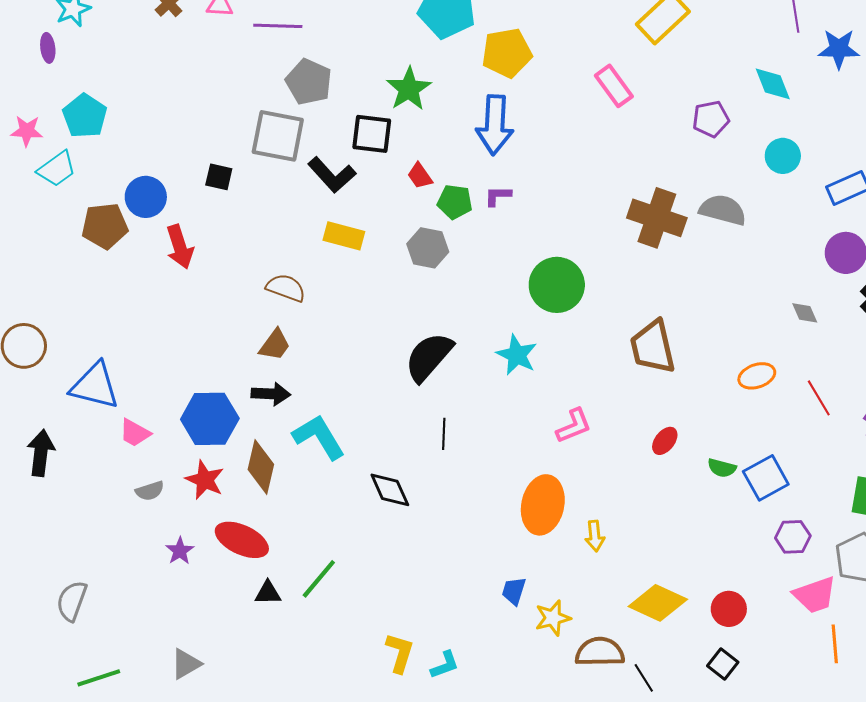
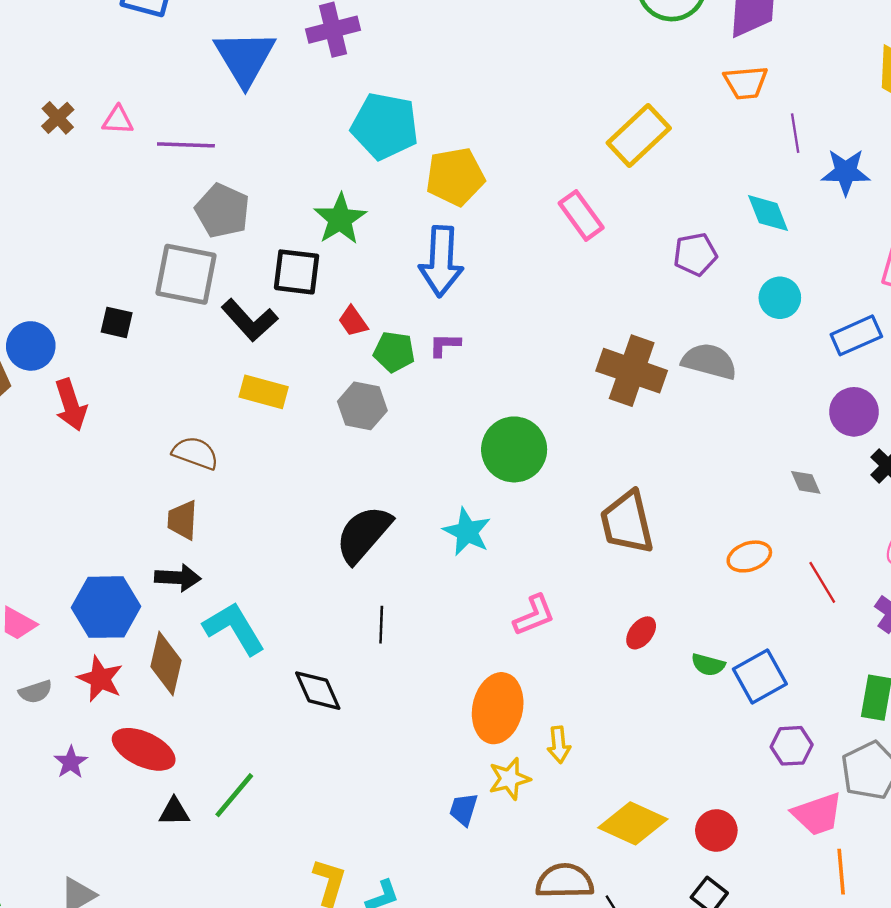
brown trapezoid: (275, 345) -> (182, 520), turned 147
yellow star: (553, 618) -> (509, 779), moved

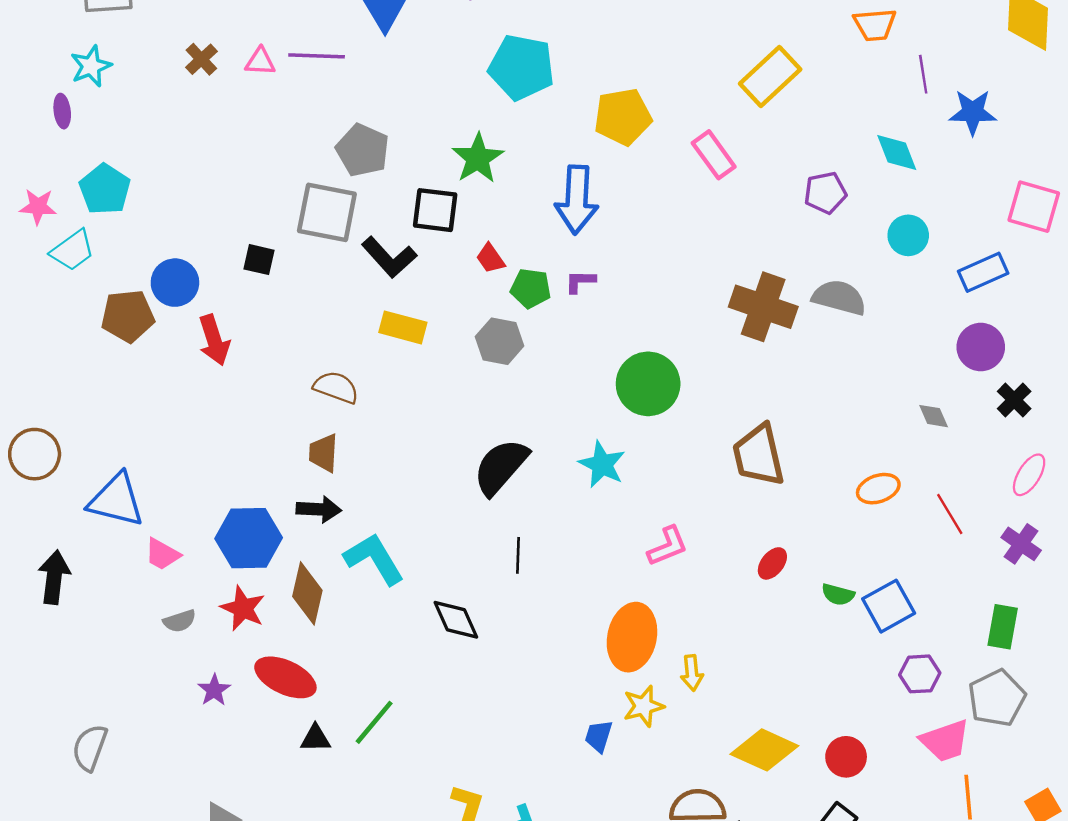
purple line: (186, 145) -> (317, 56), moved
yellow pentagon: (455, 177) -> (623, 117), moved

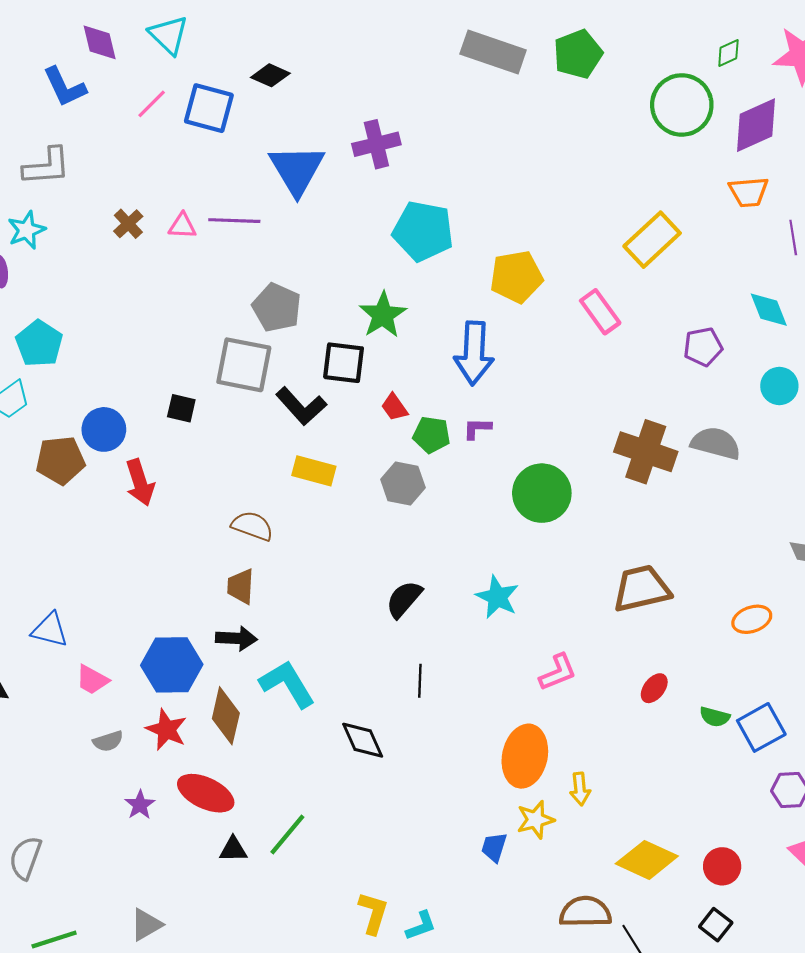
green circle: (648, 384) -> (542, 493), moved
brown trapezoid: (759, 455) -> (642, 589), turned 90
black semicircle: (501, 467) -> (404, 599), size x0.7
blue triangle: (116, 500) -> (50, 630), size x0.7

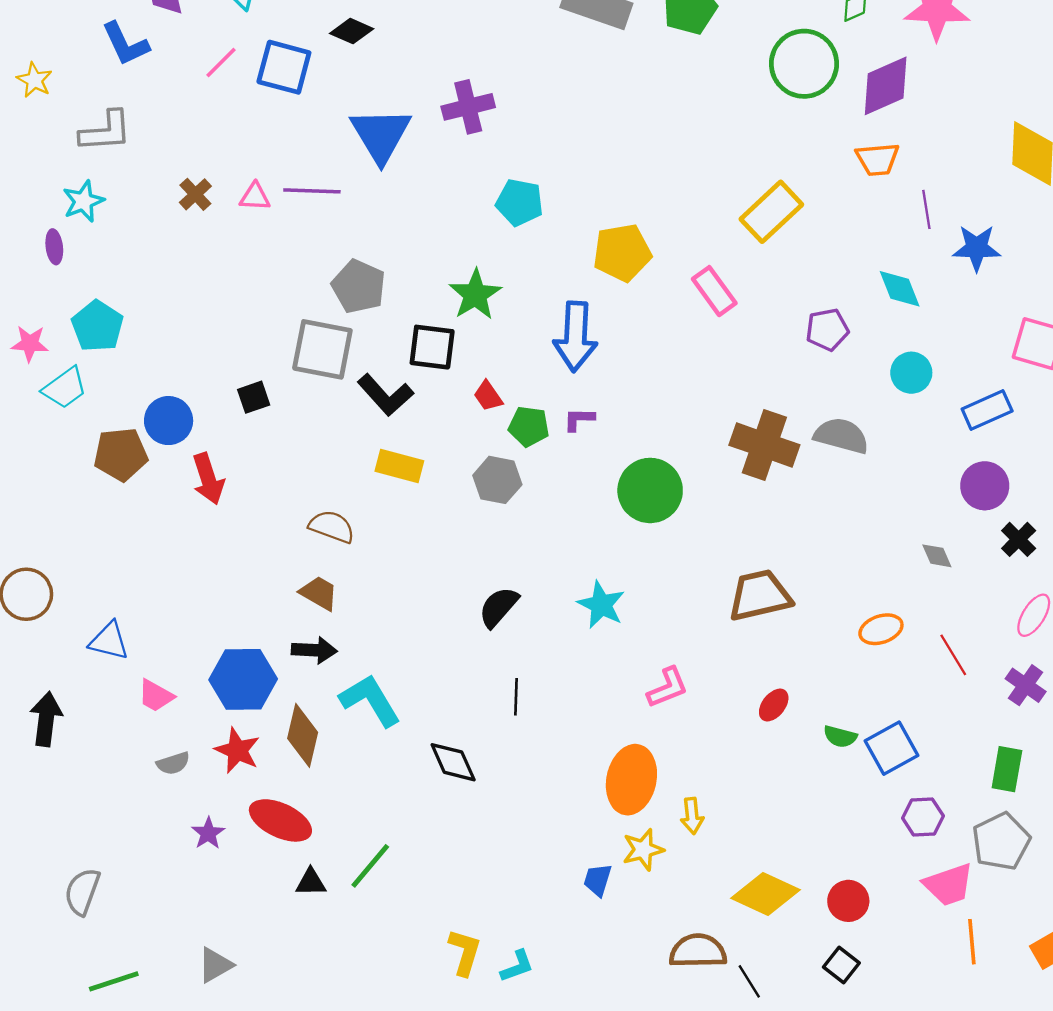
cyan pentagon: (423, 231) -> (520, 202), size x0.7
black square: (181, 408) -> (254, 397), turned -32
brown trapezoid: (241, 586) -> (319, 593), turned 117

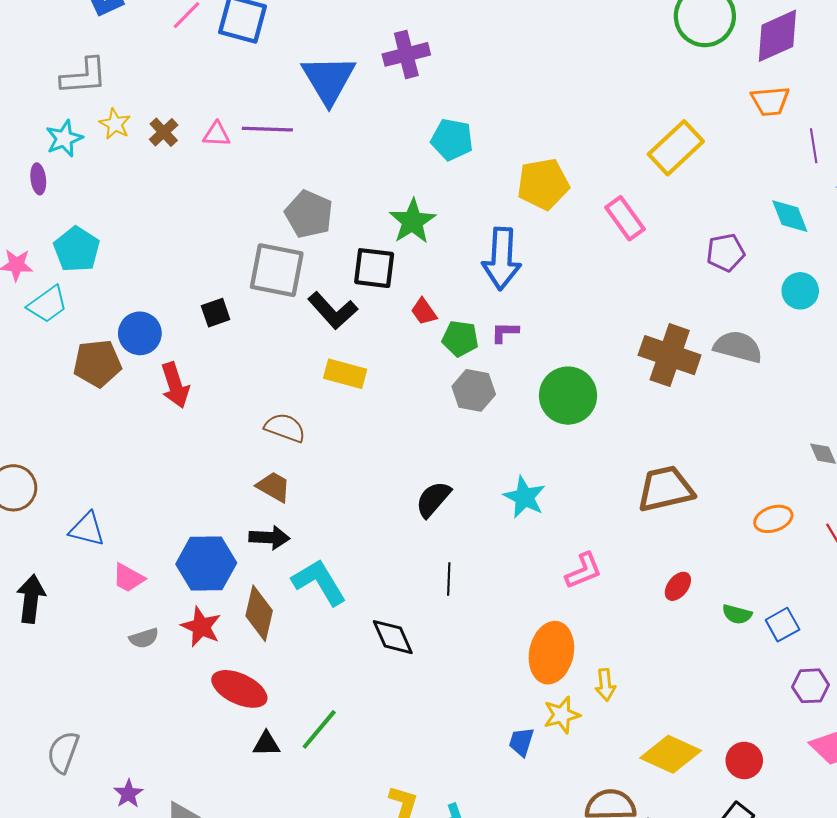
yellow star: (34, 80) -> (115, 124), moved
gray hexagon: (497, 480) -> (474, 390), moved
blue square: (891, 748) -> (783, 625), size x0.7
purple star: (208, 833) -> (128, 794), moved

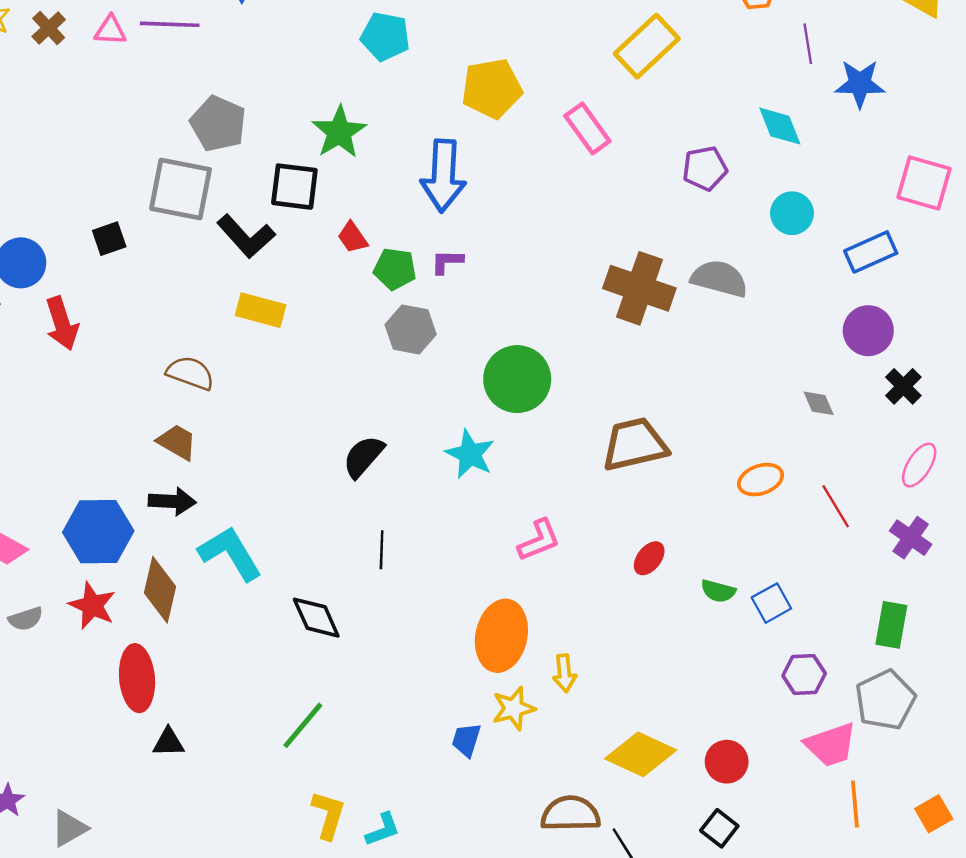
green circle: (568, 396) -> (517, 379), moved
red ellipse: (239, 689) -> (137, 678), turned 60
green line: (319, 729) -> (303, 725), moved

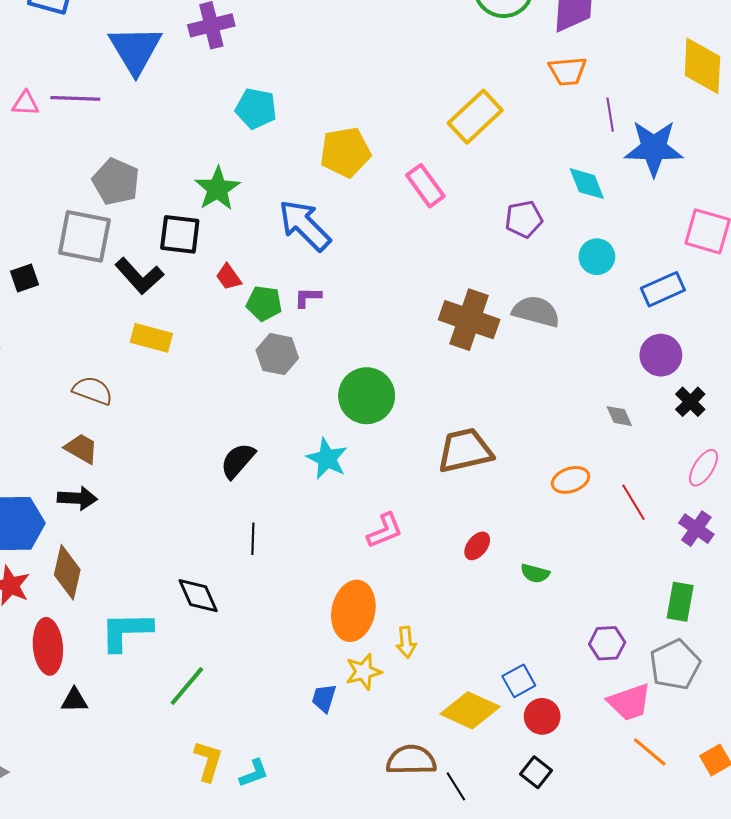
blue star: (860, 84) -> (654, 148), size x1.4
blue arrow: (443, 176) -> (305, 225), turned 132
cyan L-shape: (230, 553) -> (126, 631), moved, turned -60
blue square: (771, 603) -> (519, 681), moved
orange line: (855, 804) -> (650, 752), turned -45

